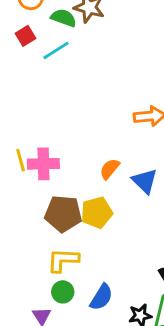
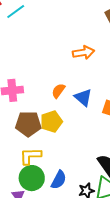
green circle: (63, 292) -> (32, 178), size x1.6

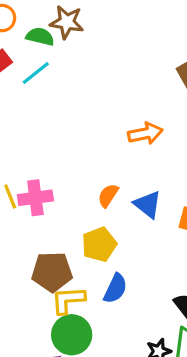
brown pentagon: (28, 124) -> (52, 272), moved
blue semicircle: (59, 180) -> (115, 289), moved

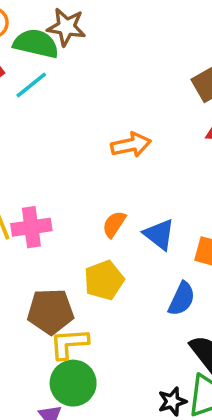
green semicircle: (40, 37) -> (36, 44), size x1.4
orange arrow: (145, 133) -> (131, 145), moved
blue semicircle: (115, 289) -> (182, 299), moved

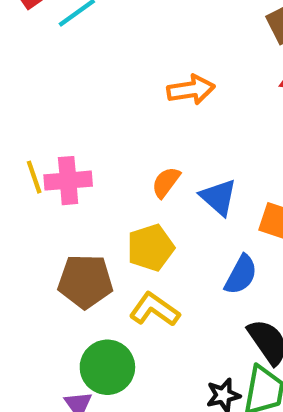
yellow L-shape: (69, 344) -> (154, 310), moved, turned 36

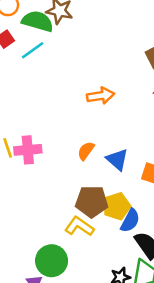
yellow pentagon: (151, 248) -> (117, 206), moved
blue semicircle: (241, 275) -> (130, 221), moved
brown pentagon: (85, 281) -> (92, 202), moved

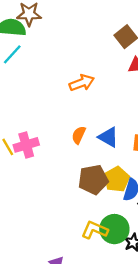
yellow L-shape: (79, 226) -> (95, 230), moved
green circle: (52, 261) -> (114, 229), moved

